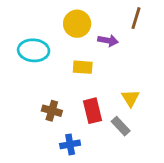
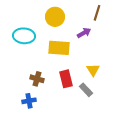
purple arrow: (108, 41) -> (84, 33), moved, turned -40
yellow rectangle: (83, 67) -> (59, 48), size x1.5
blue cross: (70, 144) -> (29, 101), moved

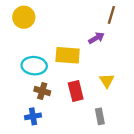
yellow circle: (55, 17) -> (24, 17), moved
cyan ellipse: (24, 36) -> (34, 66), moved
gray rectangle: (86, 90) -> (100, 116), moved, turned 32

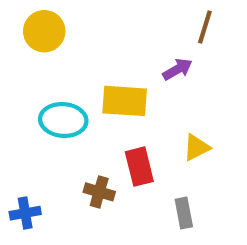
yellow triangle: (107, 81) -> (196, 147), turned 35
brown cross: (42, 91) -> (99, 192), moved
blue cross: (33, 116) -> (25, 213), moved

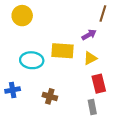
yellow triangle: (196, 147) -> (90, 58), moved
red rectangle: (139, 167) -> (99, 84), moved
blue cross: (25, 213) -> (13, 90), moved

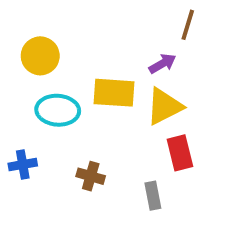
yellow circle: (22, 16) -> (40, 56), moved
yellow triangle: (90, 58) -> (164, 106), size x1.5
gray rectangle: (92, 107) -> (153, 196), moved

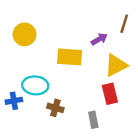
brown line: (188, 25) -> (124, 24), moved
yellow triangle: (164, 106) -> (116, 65), moved
cyan ellipse: (58, 110) -> (35, 85), moved

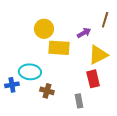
yellow circle: (25, 34) -> (44, 29), moved

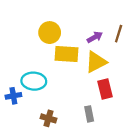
brown line: (105, 20) -> (119, 34), moved
yellow triangle: (98, 55) -> (96, 62), moved
brown cross: (47, 91) -> (48, 118), moved

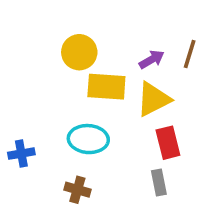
cyan ellipse: (34, 81) -> (88, 139), moved
gray rectangle: (89, 114) -> (159, 182), moved

